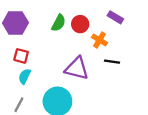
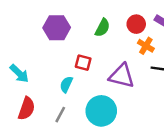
red circle: (80, 24) -> (136, 24), moved
red square: (21, 56) -> (83, 63), moved

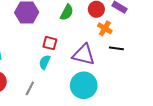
cyan semicircle: (66, 84) -> (45, 62), moved
cyan circle: (101, 111) -> (84, 85), moved

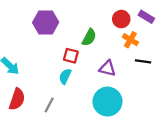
green semicircle: (67, 12) -> (89, 37), moved
purple triangle: (84, 55) -> (107, 68), size x0.7

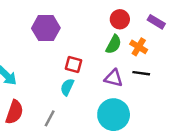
red circle: (121, 19) -> (120, 19), moved
green semicircle: (89, 37) -> (114, 44), moved
black line: (143, 61) -> (141, 73), moved

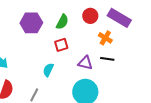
purple rectangle: (156, 22) -> (119, 18), size x1.6
green semicircle: (114, 44) -> (62, 22), moved
red square: (73, 64) -> (61, 45), moved, turned -32

